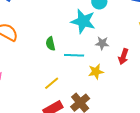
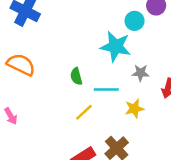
yellow line: (52, 83) -> (84, 112), moved

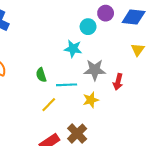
cyan star: (116, 47) -> (73, 49), size x0.7
gray star: (141, 73) -> (95, 70), size x1.5

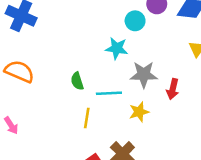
yellow line: (49, 105) -> (87, 118), turned -35

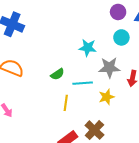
cyan circle: (135, 21) -> (121, 37), moved
green semicircle: (77, 81) -> (57, 74), turned -104

